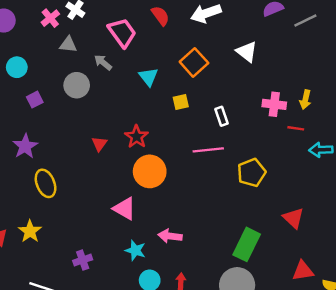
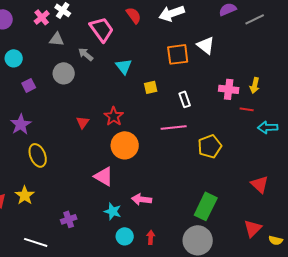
orange square: (194, 62) -> (178, 54), moved, turned 35
red triangle: (293, 218) -> (260, 184), moved
red triangle: (303, 271) -> (253, 228), turned -36

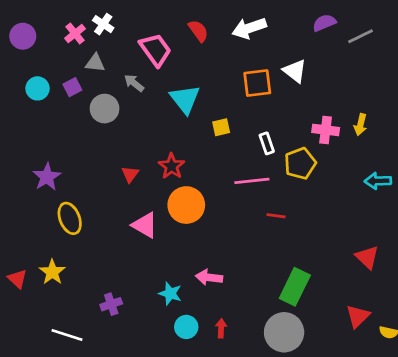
cyan triangle: (124, 66) -> (185, 99), size x1.4
purple square: (29, 85) -> (72, 87), moved
red line: (247, 109) -> (276, 216), moved
yellow pentagon: (210, 146) -> (300, 163), moved
pink triangle: (104, 176) -> (145, 225), moved

